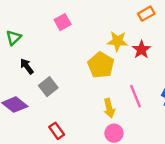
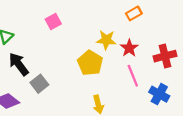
black arrow: (27, 66) -> (19, 64), size x1.5
pink line: (135, 96) -> (133, 76), moved

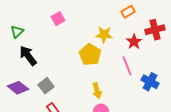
red star: (129, 48) -> (134, 42), moved
red cross: (165, 56) -> (155, 30), moved
gray square: (39, 84) -> (46, 86), moved

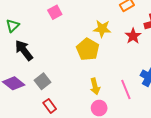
pink line: (127, 66) -> (126, 89), moved

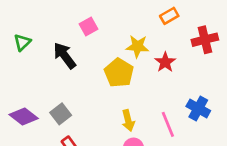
pink square: (55, 12) -> (88, 26), moved
red star: (133, 36) -> (165, 62), moved
black arrow: (24, 50) -> (65, 56), moved

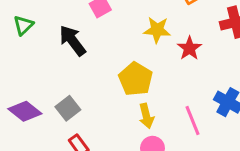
yellow pentagon: (119, 73) -> (136, 79), moved

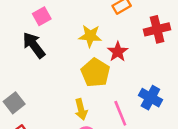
black arrow: (73, 41) -> (34, 45), moved
yellow pentagon: (136, 79) -> (95, 73), moved

